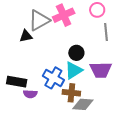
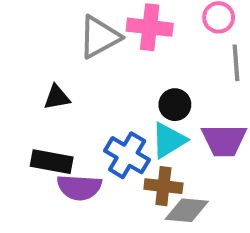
pink cross: (64, 15) -> (150, 27), turned 30
black triangle: (26, 36) -> (57, 97), moved
purple semicircle: (30, 94) -> (79, 187), size x1.5

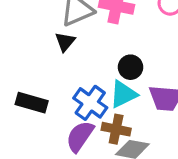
black triangle: (57, 97) -> (65, 42), moved, turned -45
purple semicircle: (79, 187) -> (80, 136), moved, turned 116

